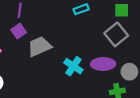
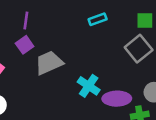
purple ellipse: (103, 64) -> (117, 99), moved

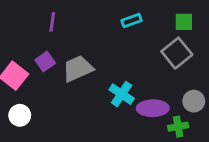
purple square: (25, 45) -> (45, 62), moved

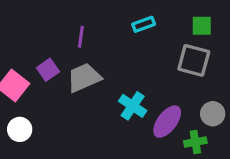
purple line: (52, 22) -> (81, 37), moved
gray square: (177, 53) -> (194, 60), turned -36
purple ellipse: (153, 108) -> (167, 122), turned -52

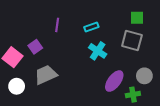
cyan rectangle: (144, 24) -> (91, 27), moved
gray trapezoid: (84, 78) -> (46, 75), moved
cyan cross: (133, 106) -> (98, 51), moved

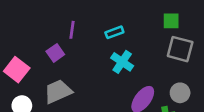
gray square: (132, 41) -> (180, 49), moved
purple square: (35, 47) -> (55, 53), moved

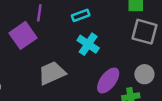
purple square: (55, 53) -> (23, 35), size x1.5
gray trapezoid: (58, 92) -> (52, 73), moved

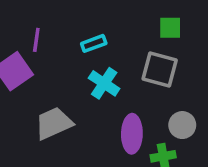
gray square: (144, 32) -> (160, 69), moved
purple ellipse: (108, 80) -> (132, 134), turned -36

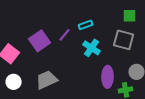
purple line: (36, 40) -> (65, 35), moved, turned 32
gray trapezoid: (54, 123) -> (47, 80), moved

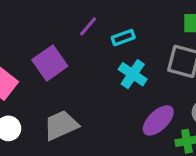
purple line: (65, 35) -> (88, 26), moved
purple ellipse: (108, 77) -> (158, 120), turned 45

